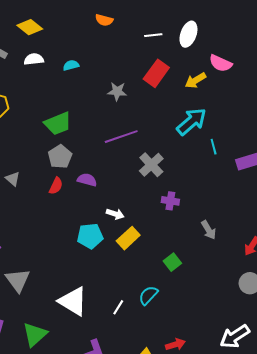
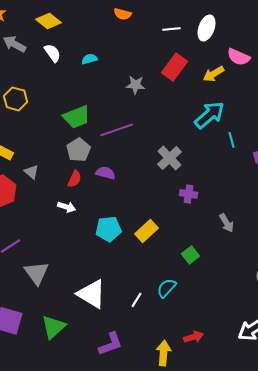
white semicircle: (34, 59) -> (53, 53), turned 60
purple line: (121, 137) -> (117, 130), moved
white arrow: (115, 214) -> (67, 207), moved

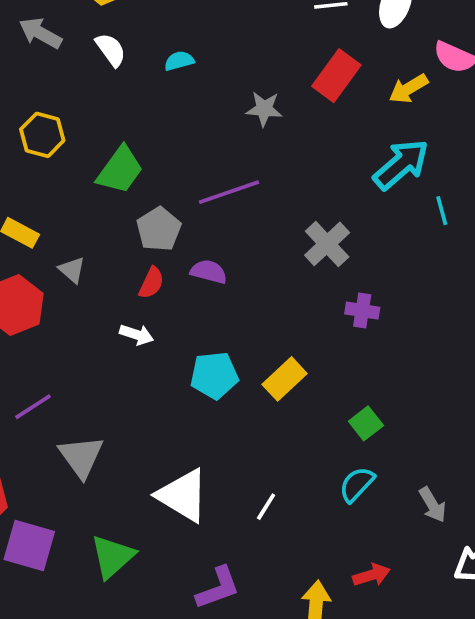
green trapezoid: (77, 117) -> (120, 170), moved, turned -32
gray arrow: (227, 223) -> (433, 505), moved
cyan semicircle: (167, 288) -> (357, 484), moved

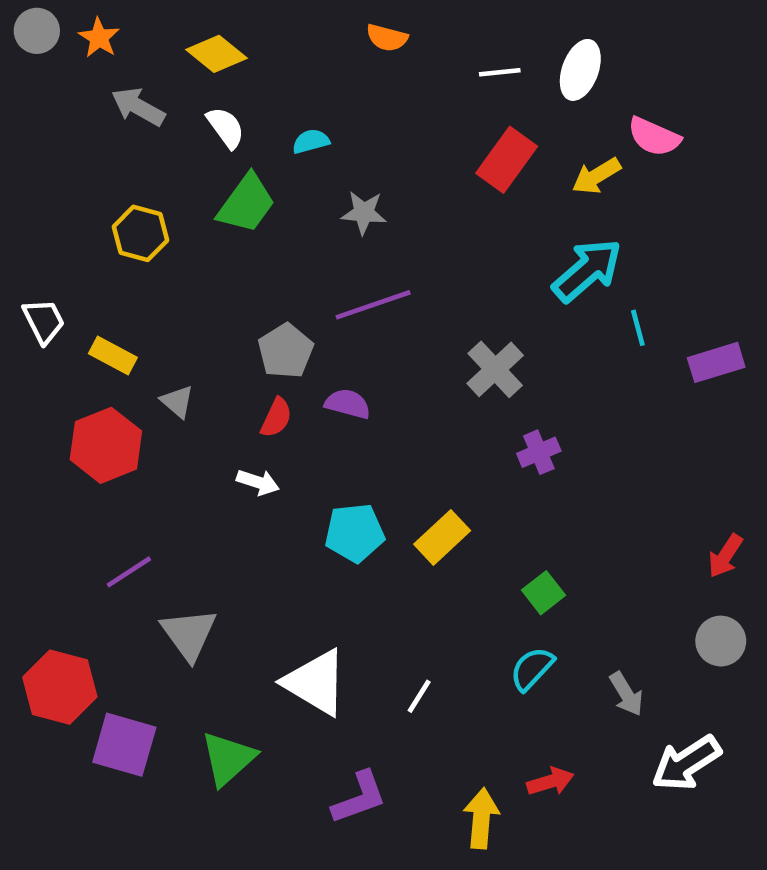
gray star: (264, 109) -> (364, 213), moved
green trapezoid: (120, 170) -> (246, 203), moved
purple cross: (362, 311) -> (539, 452), turned -32

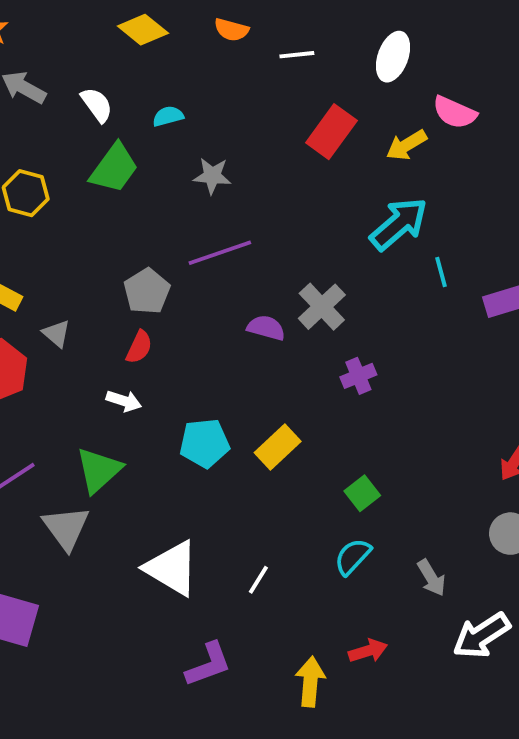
yellow diamond: (216, 54) -> (143, 30), moved
white line: (500, 72) -> (297, 55), moved
purple semicircle: (348, 404) -> (266, 328), moved
green triangle: (228, 758) -> (99, 470), moved

